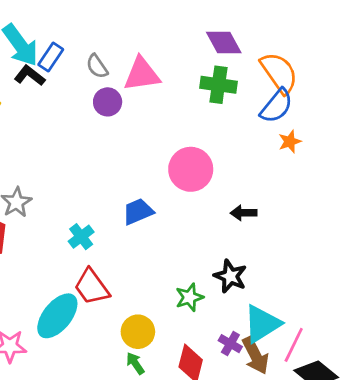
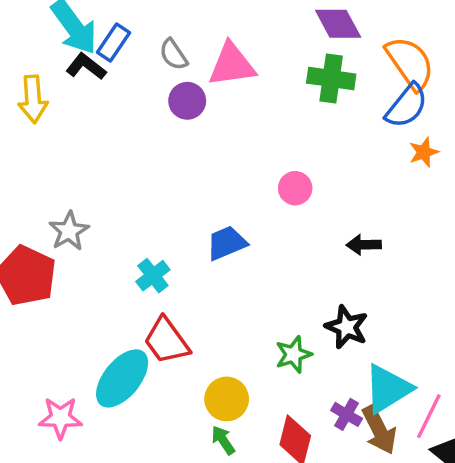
pink circle: (191, 169) -> (295, 188), size x0.6

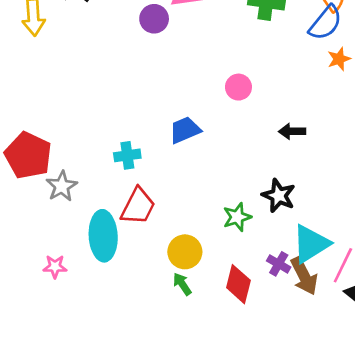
gray star: (69, 231) -> (62, 186), moved
cyan cross: (153, 276) -> (127, 155), turned 30
red trapezoid: (167, 341) -> (138, 206), turned -117
cyan ellipse: (122, 378) -> (103, 236), turned -42
pink star: (60, 418) -> (55, 267), size x0.7

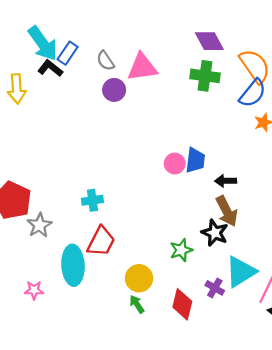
pink circle: (238, 87) -> (175, 164), moved
blue trapezoid: (185, 130) -> (195, 160), moved, turned 120
brown arrow: (304, 276) -> (227, 211), moved

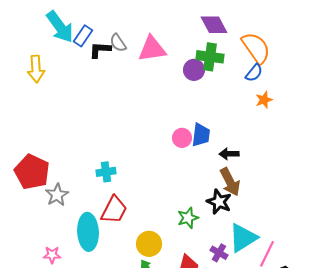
black L-shape: (50, 68) -> (100, 50), moved, turned -35
purple circle: (114, 90) -> (194, 70), moved
blue semicircle: (253, 93) -> (254, 73), size x0.7

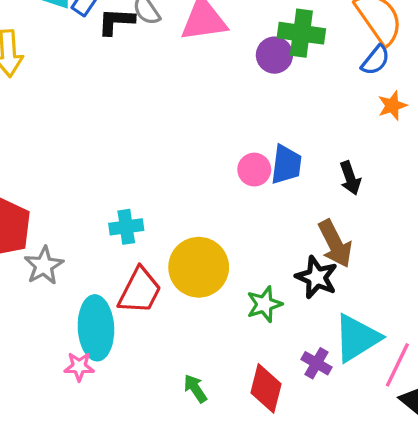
black arrow: (229, 154) -> (350, 178), moved, turned -108
yellow circle: (149, 244) -> (199, 267), moved, size x1.4
pink star: (52, 255) -> (79, 367), moved

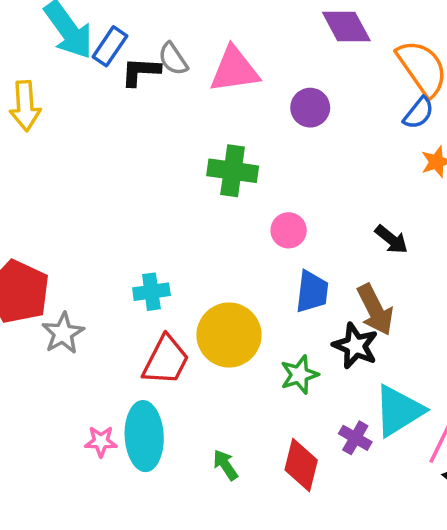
green cross: (301, 33) -> (233, 171), moved
blue trapezoid: (286, 165) -> (312, 292), moved
black arrow: (350, 178) -> (391, 239), turned -32
cyan ellipse: (96, 328) -> (144, 436), moved

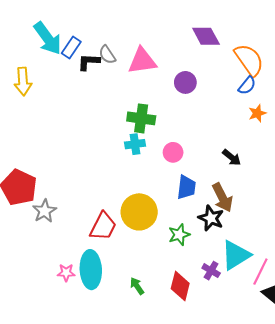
cyan cross: (151, 292) -> (135, 144), moved

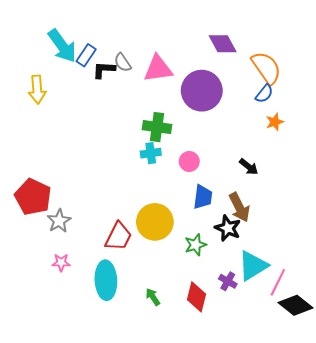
purple circle: (185, 82) -> (202, 91), size x1.8
pink star: (66, 273) -> (61, 263), moved

